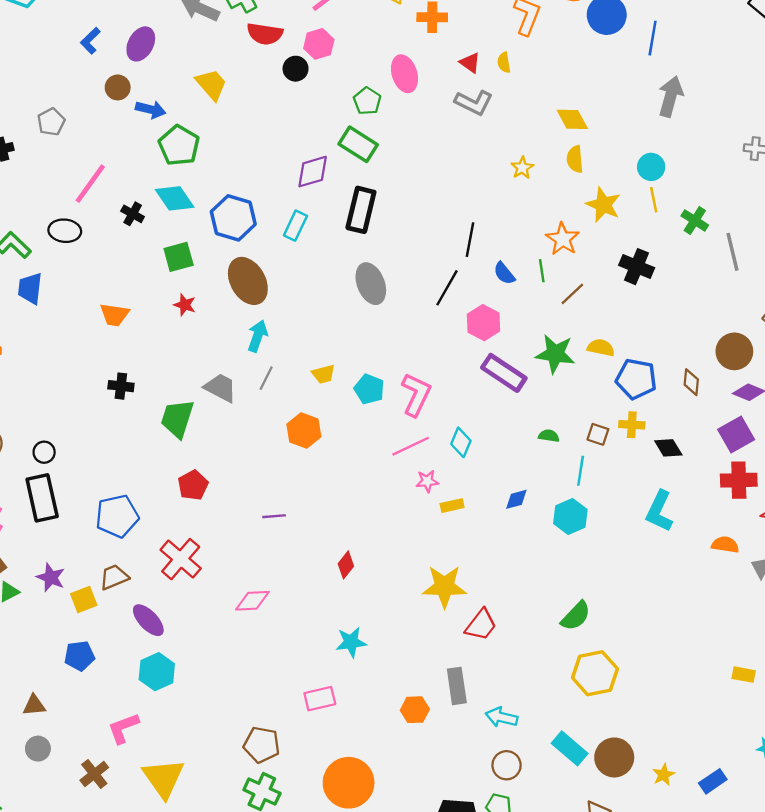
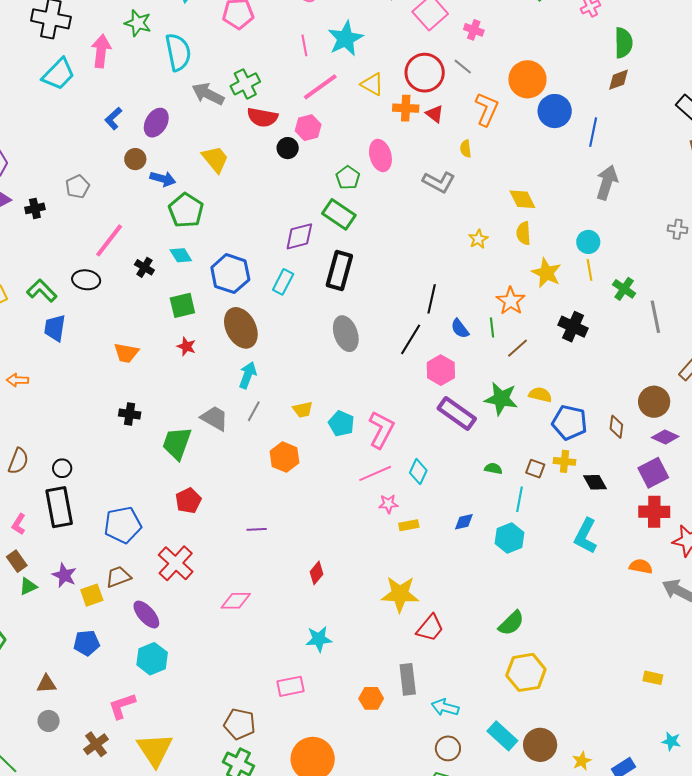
red triangle: (470, 63) -> (435, 114), moved
cyan diamond: (175, 198) -> (181, 255), size x0.7

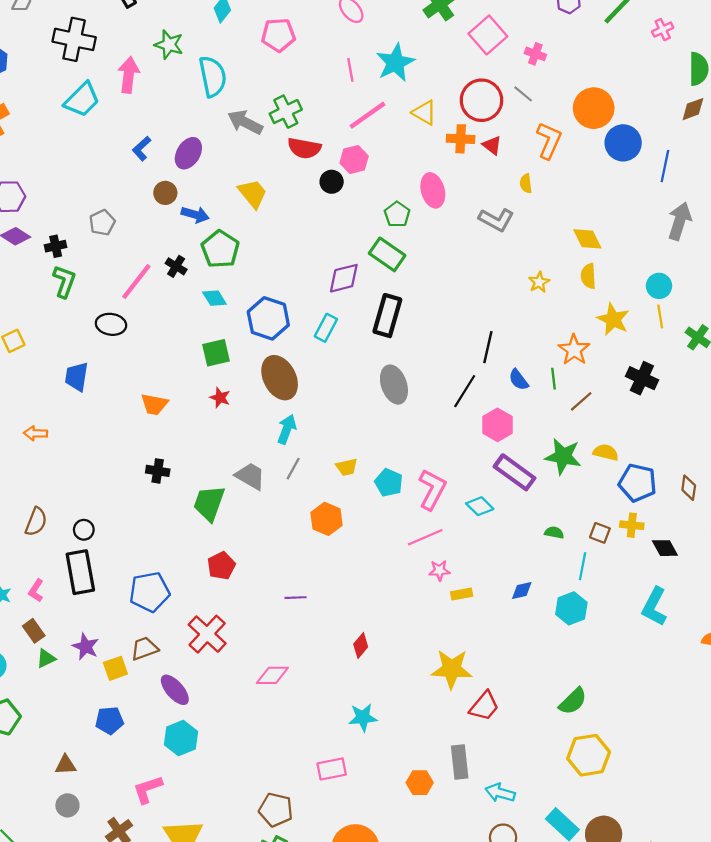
black cross: (144, 267) -> (176, 266), moved
green L-shape: (42, 291) -> (64, 281), moved, turned 64
cyan diamond: (418, 472) -> (480, 506), moved, turned -70

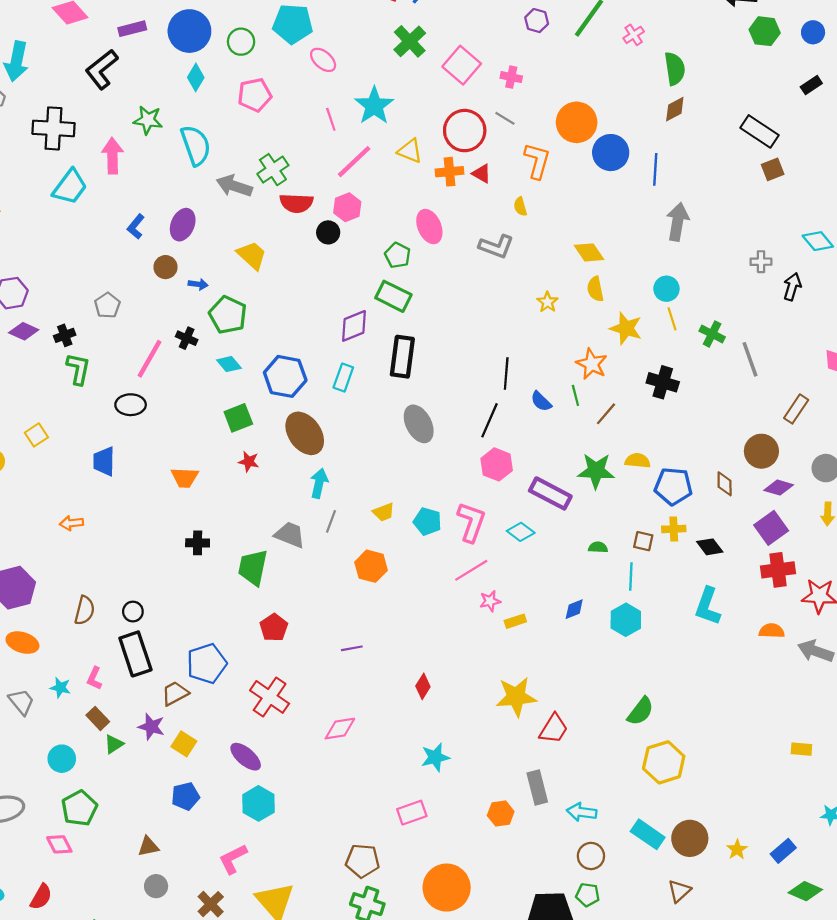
blue arrow: (195, 215) -> (198, 284), size x0.7
pink hexagon: (497, 425) -> (497, 464), moved
brown trapezoid: (144, 648) -> (175, 693), moved
yellow square: (115, 668) -> (184, 744), turned -30

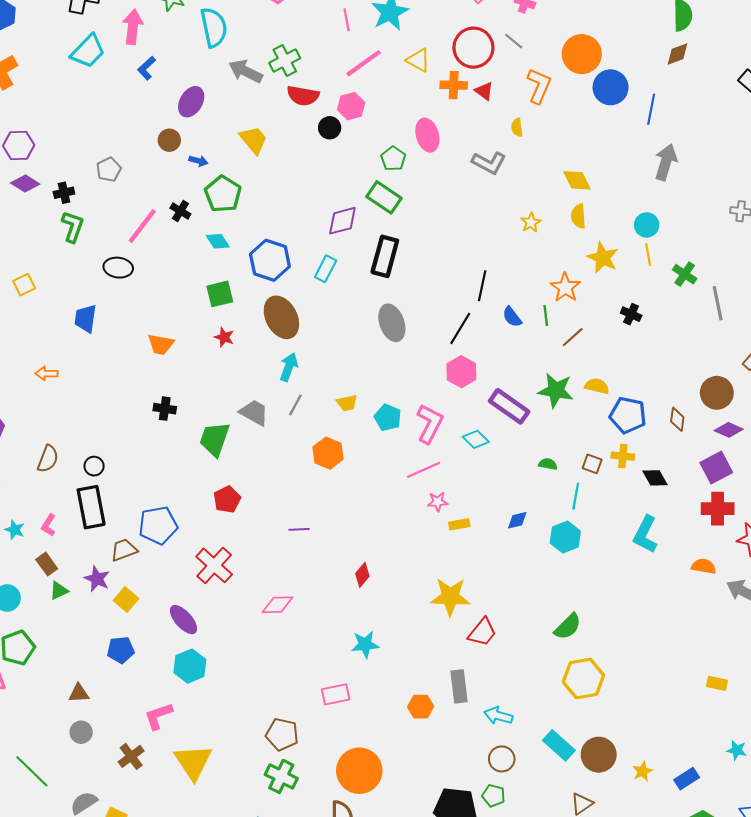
blue L-shape: (136, 227) -> (147, 68), moved
black cross: (663, 382) -> (631, 314), size x0.7

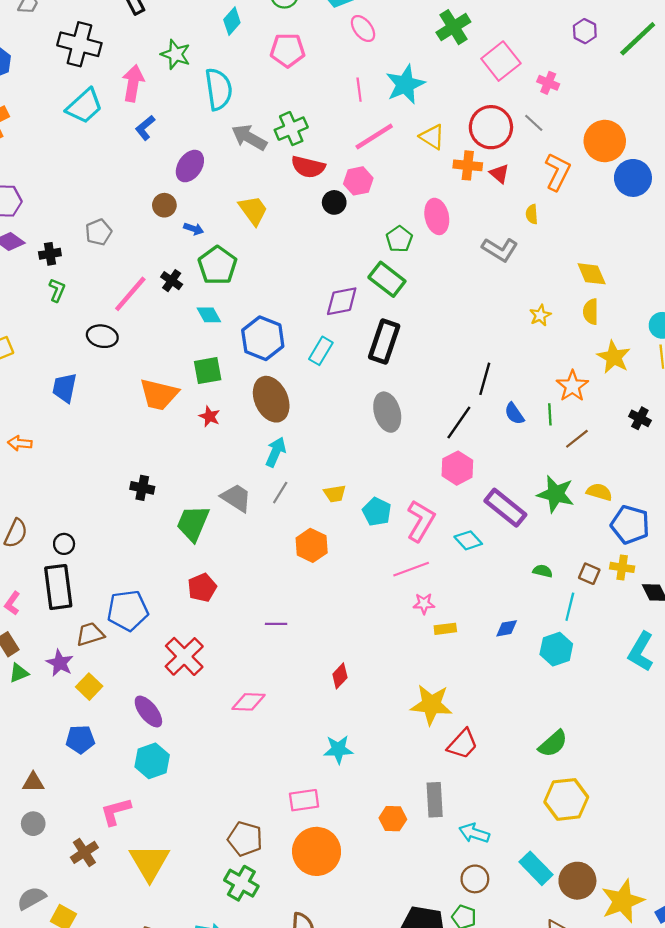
green L-shape: (73, 227) -> (57, 290), size x0.7
orange trapezoid: (161, 344) -> (159, 394), moved, size x1.4
orange circle: (359, 771) -> (317, 851), moved
yellow star: (643, 771) -> (623, 901), size x2.0

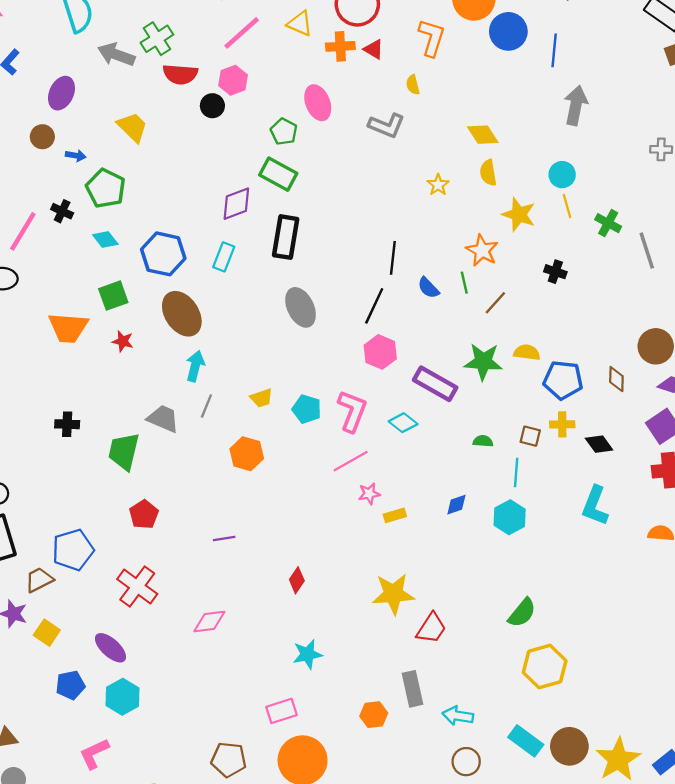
blue pentagon: (80, 739) -> (70, 685), moved

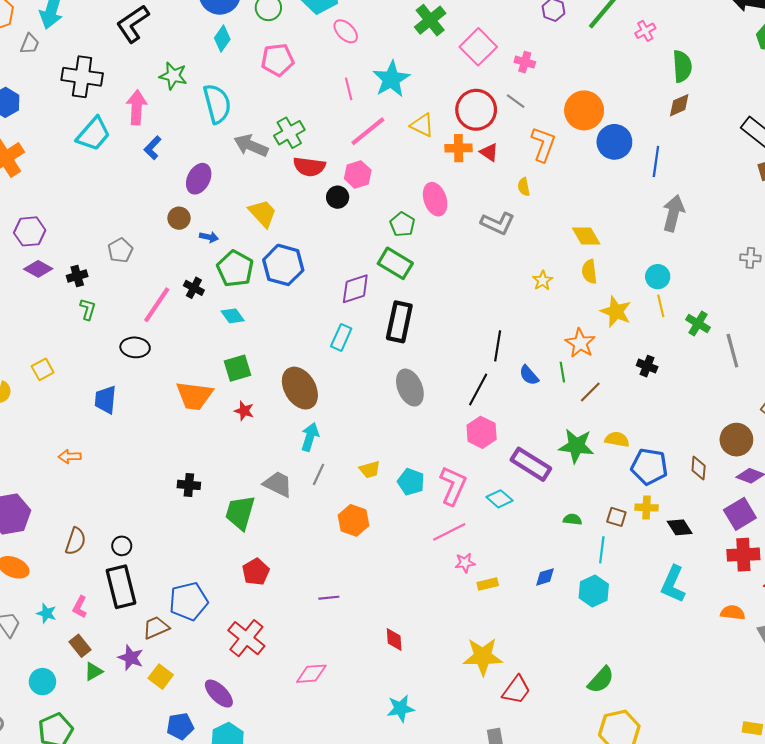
blue hexagon: (163, 254) -> (283, 265), moved
red diamond: (297, 580) -> (394, 640), turned -40

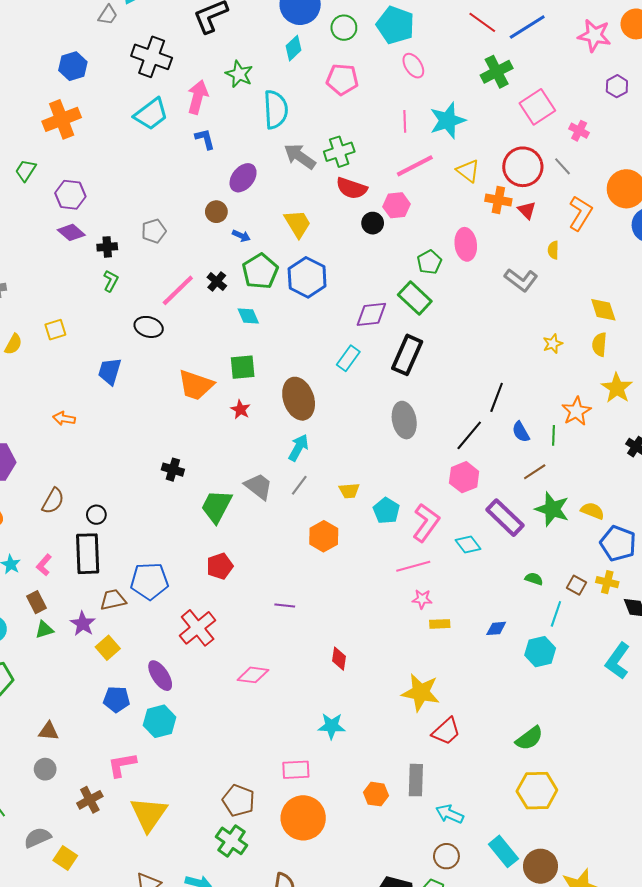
blue L-shape: (153, 148) -> (205, 139), turned 110
brown line: (590, 392) -> (535, 472), moved

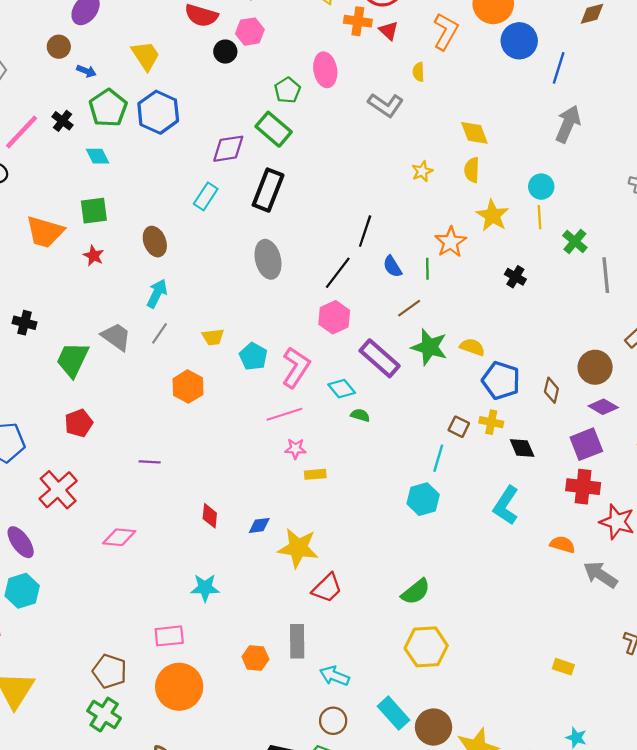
brown ellipse: (299, 399) -> (155, 242), size x0.7
green semicircle: (534, 579) -> (360, 415), moved
blue diamond: (496, 628) -> (259, 525), moved

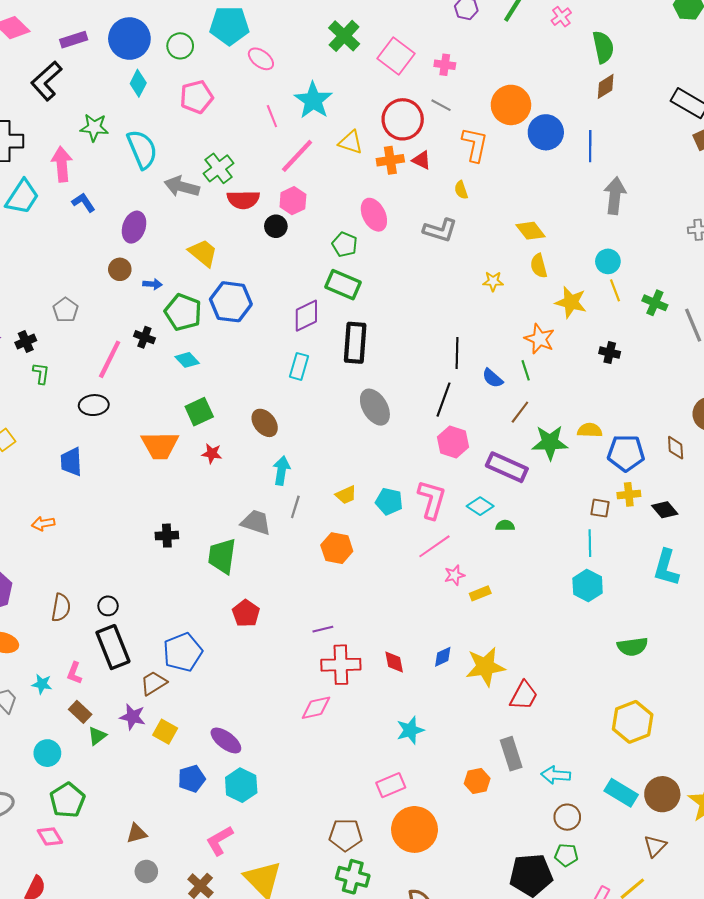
yellow star: (422, 171) -> (493, 281), turned -30
red cross: (58, 490) -> (341, 665), moved, turned -33
green semicircle: (416, 592) -> (632, 647), moved, turned 48

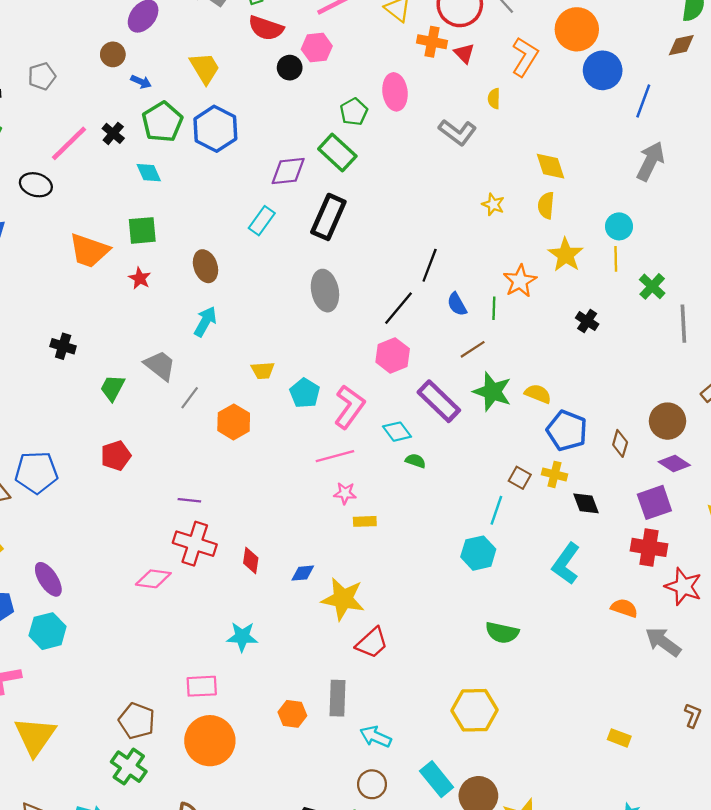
gray line: (295, 507) -> (190, 398), moved
green trapezoid: (222, 556) -> (112, 388), size x0.7

